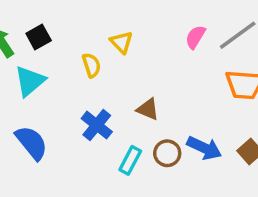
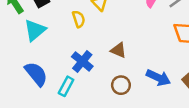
brown circle: (167, 153) -> (121, 85), moved
cyan rectangle: (130, 160) -> (66, 86), moved

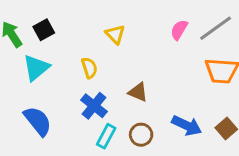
yellow semicircle: (79, 19) -> (89, 68), moved
cyan rectangle: (66, 86) -> (106, 136), moved

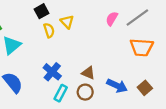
black square: (44, 30) -> (42, 11), moved
yellow semicircle: (89, 68) -> (49, 30), moved
brown triangle: (138, 92) -> (88, 73), moved

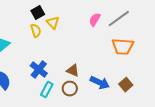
black square: (42, 11) -> (38, 13), moved

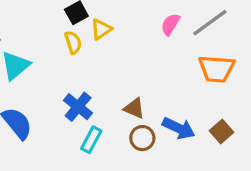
yellow triangle: (53, 23) -> (101, 29), turned 40
brown circle: (70, 89) -> (142, 138), moved

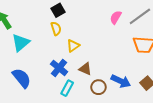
yellow triangle: (101, 29) -> (73, 46), moved
brown triangle: (134, 108) -> (85, 69), moved

